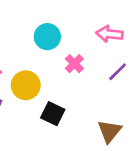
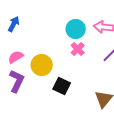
cyan circle: (47, 37) -> (76, 29), moved

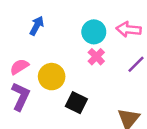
blue arrow: (14, 24) -> (37, 26), moved

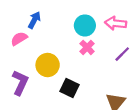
pink semicircle: (19, 67) -> (19, 39), moved

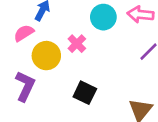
pink cross: (87, 47) -> (77, 44), moved
yellow circle: (48, 65) -> (46, 56), moved

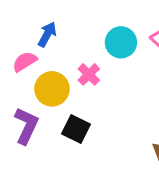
black square: (85, 93) -> (76, 129), moved

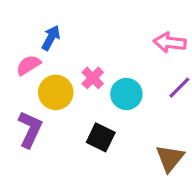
cyan circle: (121, 42) -> (126, 94), moved
black square: (76, 129) -> (101, 137), moved

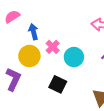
blue arrow: (51, 38) -> (33, 32), moved, turned -42
pink semicircle: (28, 65) -> (12, 17), moved

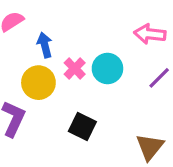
cyan circle: (74, 57) -> (107, 68), moved

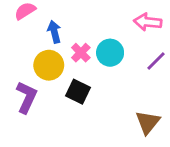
black square: (82, 127) -> (78, 92), moved

